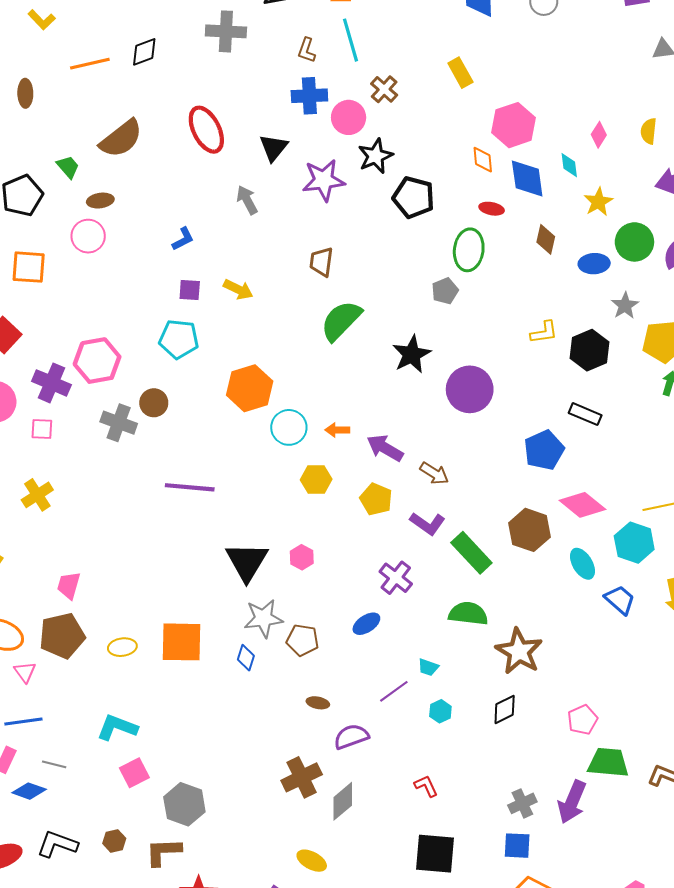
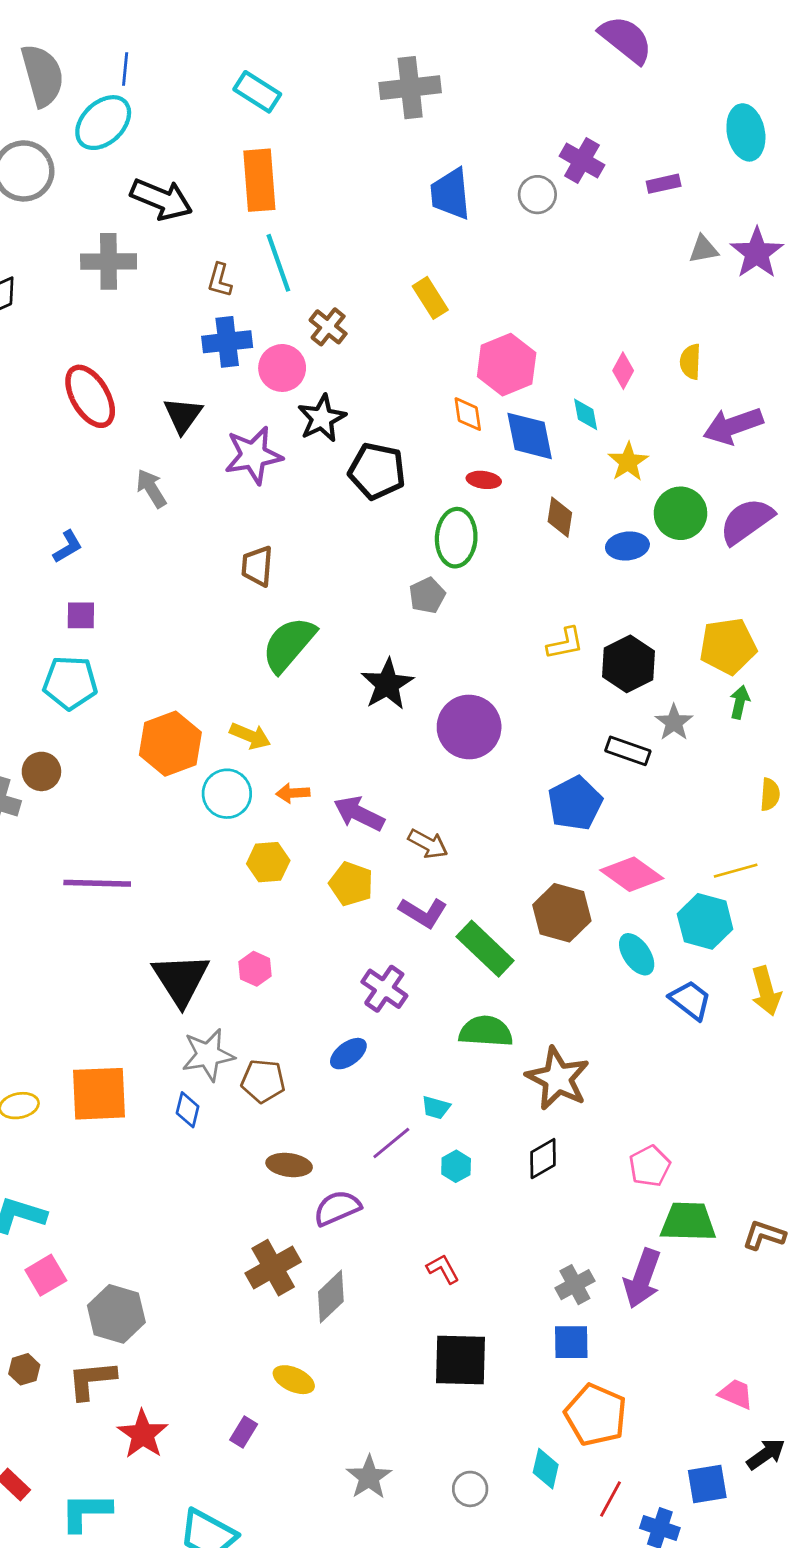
yellow arrow: (238, 289) -> (250, 736), moved
gray star: (625, 306) -> (674, 722), moved
brown ellipse: (318, 703) -> (289, 1165), size x1.4

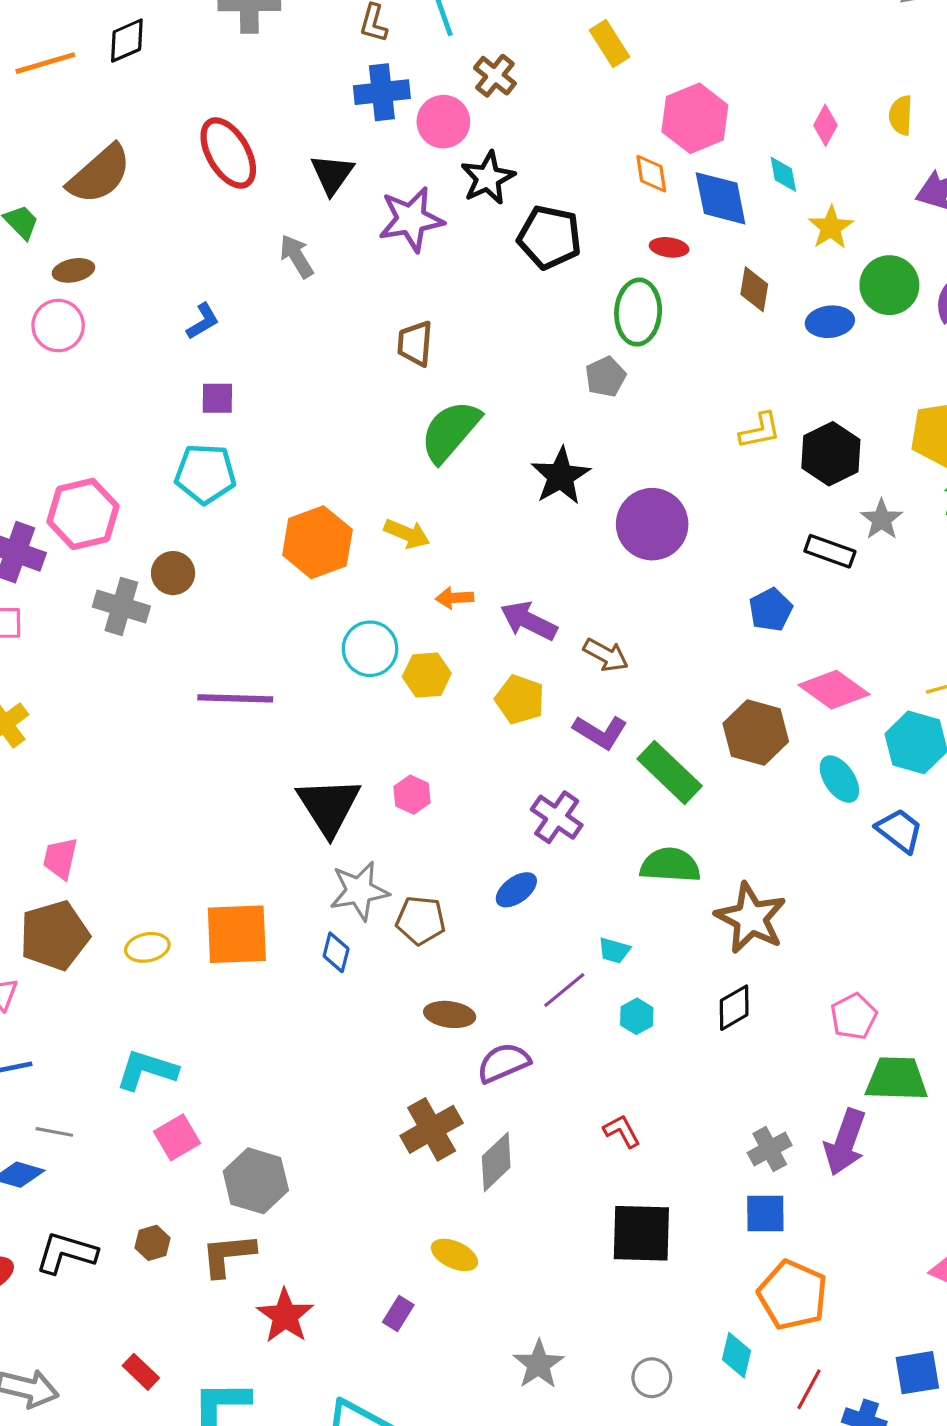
cyan circle: (227, 794) -> (370, 649), moved
blue pentagon: (575, 803) -> (771, 610), size x0.7

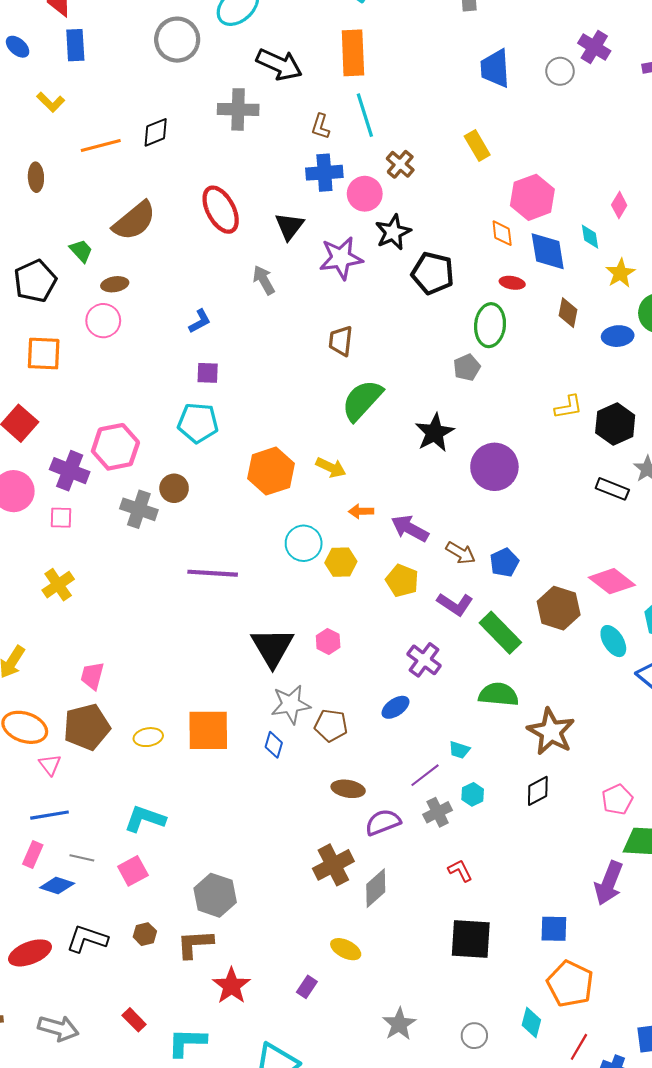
blue pentagon: (771, 610) -> (504, 562), moved
pink square: (177, 1137) -> (133, 871), moved
gray cross: (770, 1149) -> (438, 812), moved

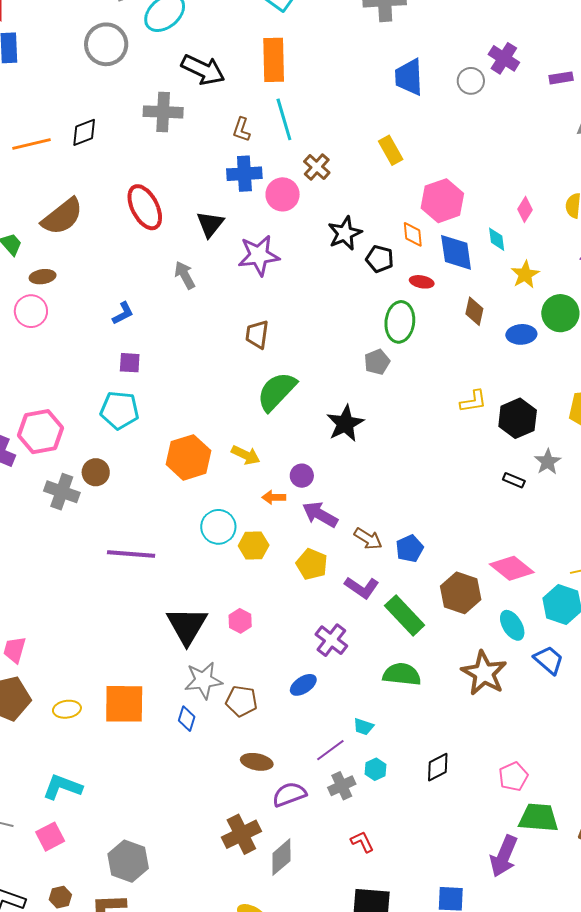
black star: (393, 232) -> (345, 233), moved
black pentagon: (433, 273) -> (380, 259), moved, size x0.7
purple circle: (494, 467) -> (302, 476), moved, size x0.5
black rectangle: (612, 489) -> (514, 480), size x0.7
brown star: (551, 732) -> (484, 673), moved

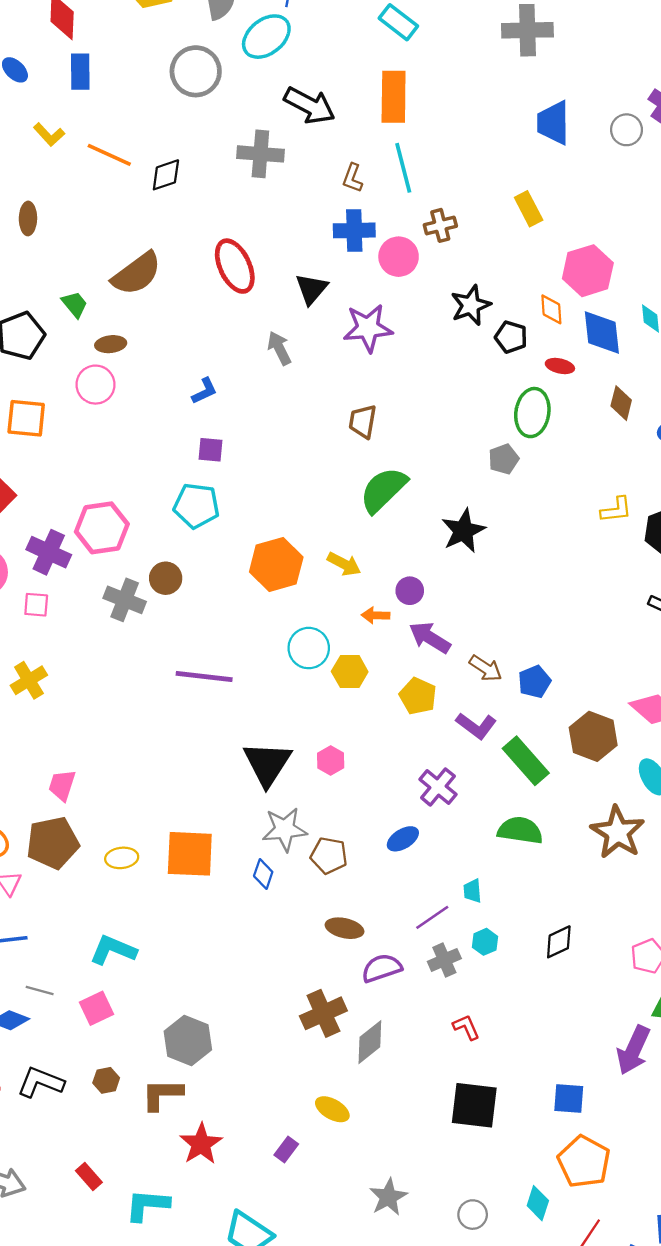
orange line: (32, 144) -> (109, 155), moved, turned 36
brown cross: (317, 167) -> (440, 225), turned 32
cyan trapezoid: (363, 727) -> (472, 891), turned 65

